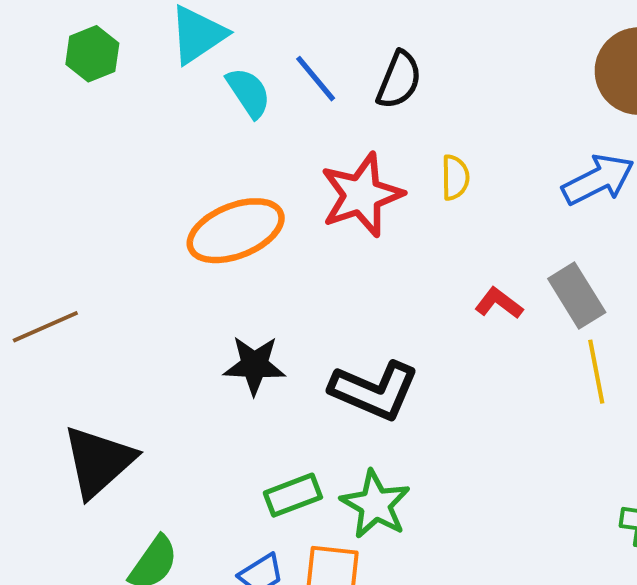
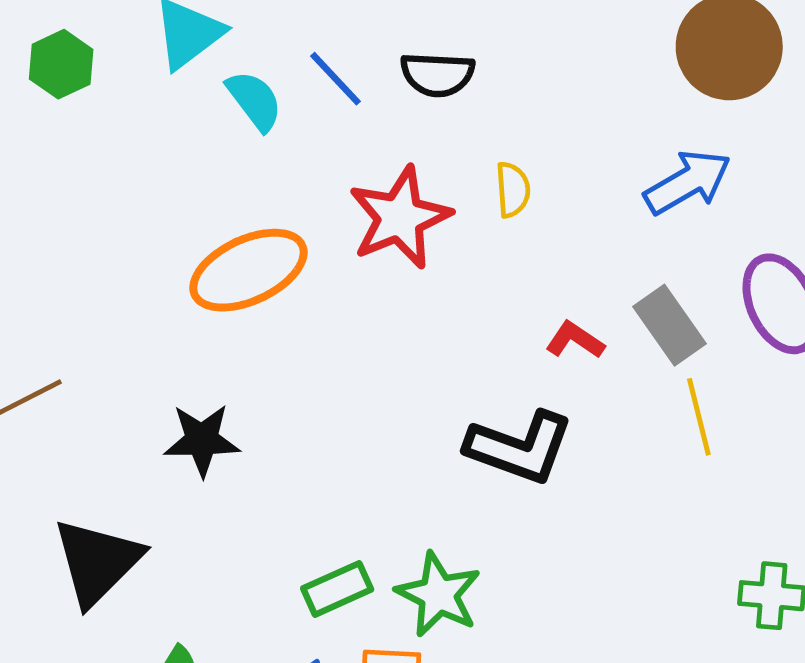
black semicircle: (399, 80) -> (437, 74), turned 74
black star: (254, 365) -> (202, 440), moved
black L-shape: (374, 391) -> (519, 447), moved

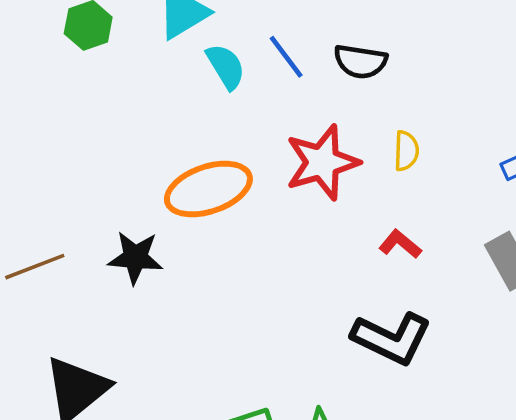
red L-shape: (575, 340) -> (400, 244), moved
black star: (202, 440) -> (135, 258), moved

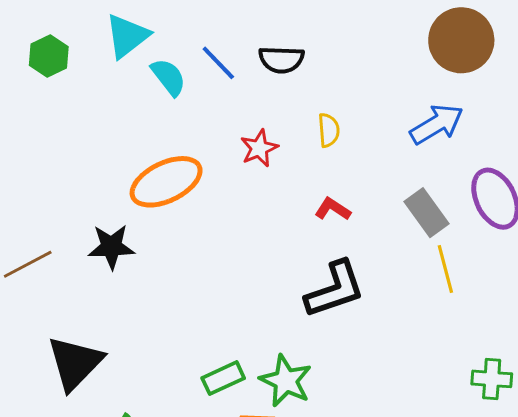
red star: (322, 162) -> (259, 148), size x0.6
black L-shape: (392, 338) -> (335, 289), turned -38

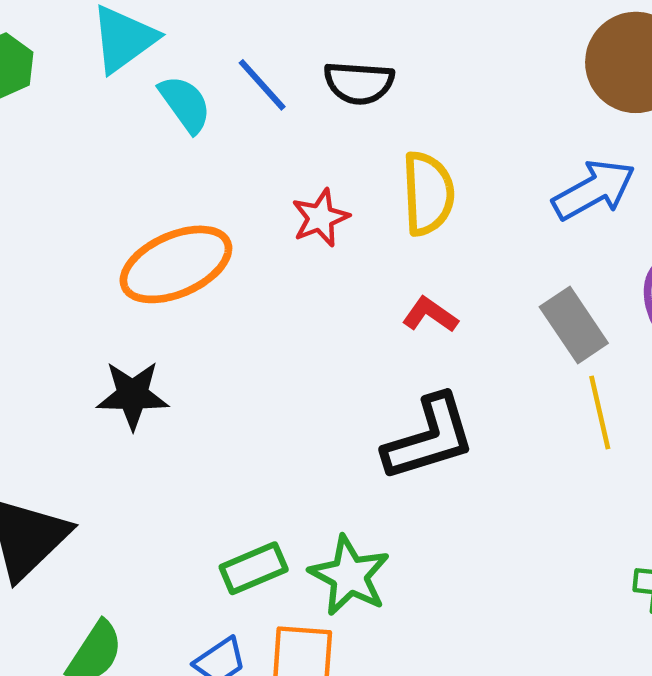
yellow semicircle: (329, 130) -> (428, 193), size x1.6
black star: (111, 247) -> (133, 395), moved

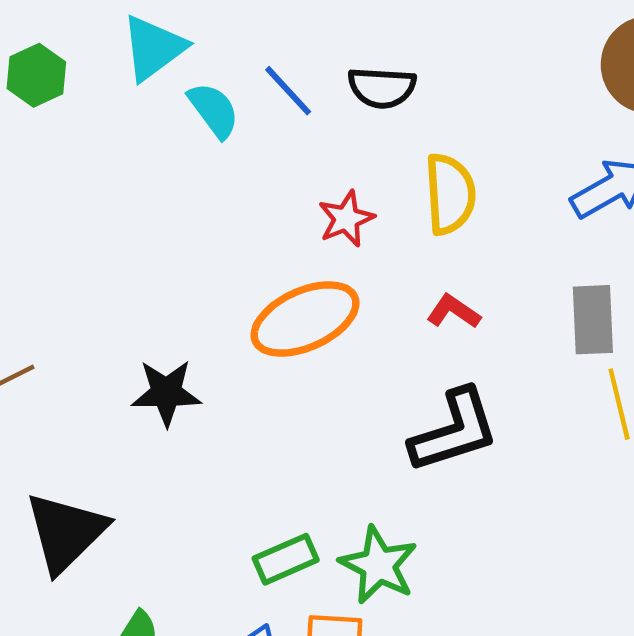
orange ellipse: (176, 264) -> (305, 319), moved
gray rectangle: (574, 325) -> (593, 320), turned 32

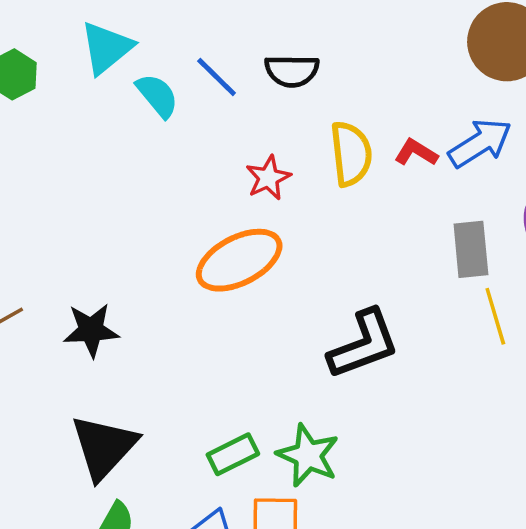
red L-shape: (454, 312) -> (416, 153), moved
black star: (166, 393) -> (91, 330), moved
black triangle: (66, 532) -> (104, 447), moved

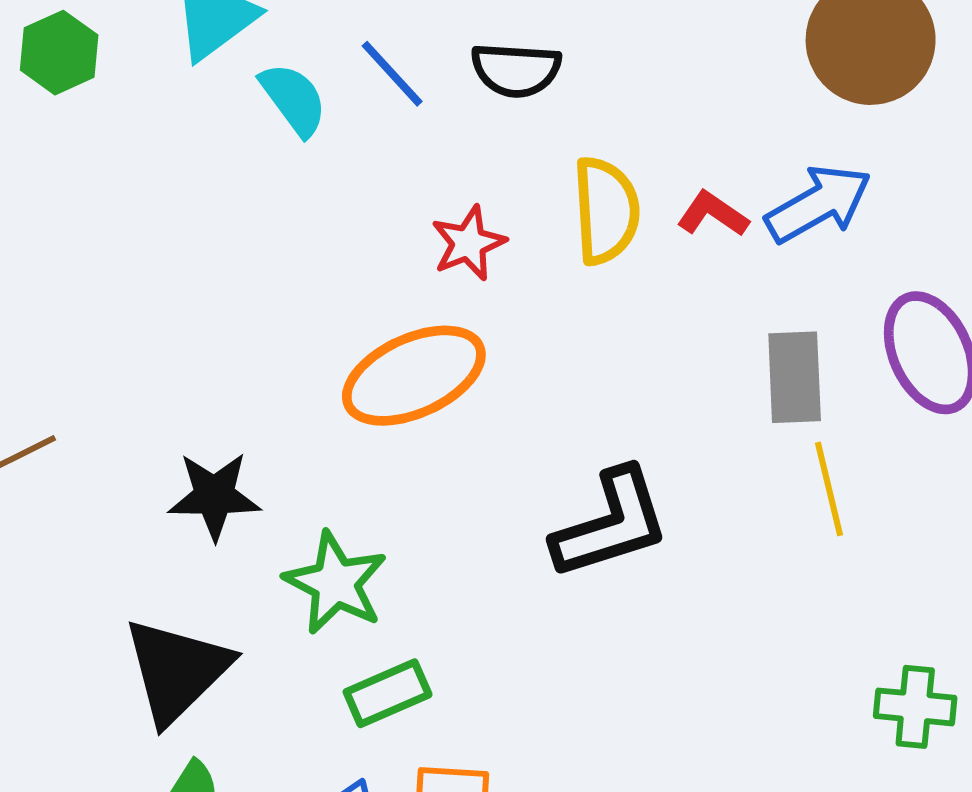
black star: (91, 330) -> (214, 496), moved
green star: (308, 455) -> (336, 583), moved

